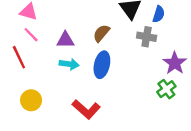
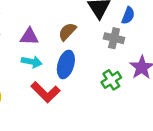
green cross: (166, 89) -> (111, 80), moved
red L-shape: (86, 109) -> (45, 92), moved

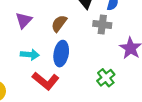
purple triangle: (29, 36) -> (24, 20), moved, turned -42
green cross: (111, 80) -> (106, 78), moved

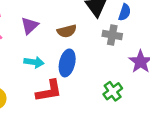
brown semicircle: (59, 23) -> (67, 31), turned -144
red L-shape: (46, 81) -> (49, 91), turned -52

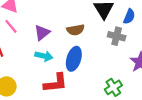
purple triangle: (30, 26) -> (42, 33), moved

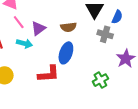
pink line: (11, 26) -> (19, 22), moved
cyan arrow: (44, 56) -> (24, 43), moved

